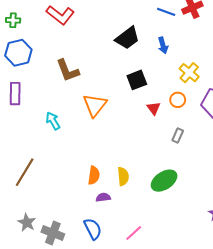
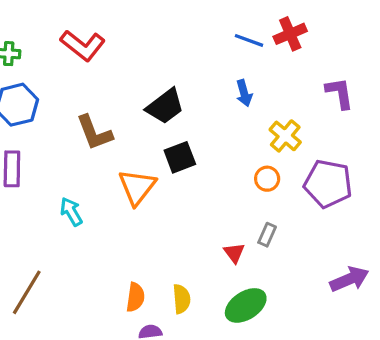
black trapezoid: (127, 38) -> (165, 106), moved
black square: (137, 80) -> (180, 157), moved
red triangle: (154, 108) -> (234, 253), moved

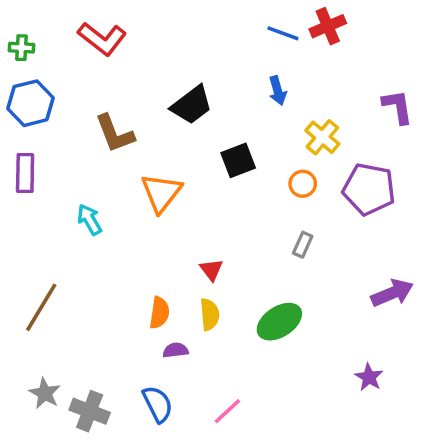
purple L-shape: (340, 93) -> (398, 107), moved
black square: (180, 157) -> (238, 160), moved
red triangle: (234, 253) -> (211, 270), moved

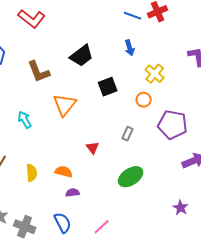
purple pentagon: (369, 189) -> (173, 125), moved
gray rectangle: (303, 245) -> (128, 134), moved
orange semicircle: (159, 313) -> (64, 172), turned -84
yellow semicircle: (210, 314) -> (32, 173), moved

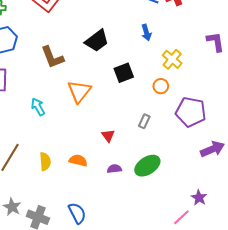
purple semicircle: (73, 193) -> (114, 169), moved
pink line: (102, 227) -> (181, 217), moved

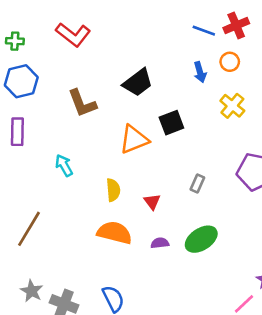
orange circle: (161, 86) -> (230, 62), moved
orange triangle: (79, 91) -> (134, 139), moved, turned 30
orange semicircle: (78, 160) -> (114, 233), size x1.5
yellow semicircle: (45, 161) -> (113, 190), moved

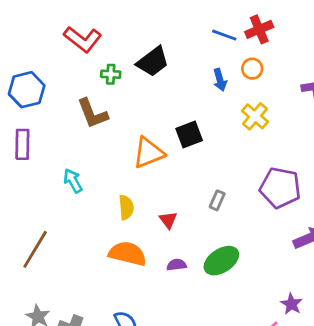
green cross: (15, 41) -> (111, 74), moved
black trapezoid: (138, 82) -> (153, 62), moved

